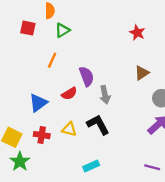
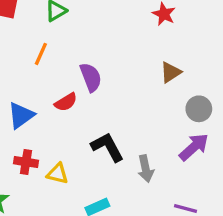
gray arrow: (105, 95) -> (146, 169), moved
yellow triangle: (69, 129) -> (58, 174), moved

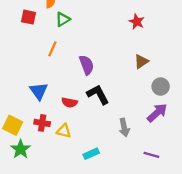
red semicircle: (66, 102) -> (69, 102), moved, turned 42
blue triangle: (21, 115) -> (39, 91), turned -30
black L-shape: (107, 147) -> (98, 94), moved

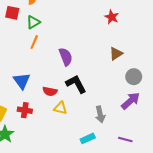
green triangle: (63, 19) -> (33, 22), moved
yellow triangle: (64, 131) -> (60, 108), moved
cyan rectangle: (91, 154) -> (88, 138), moved

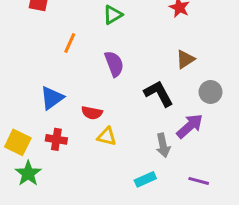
green triangle: (33, 22) -> (113, 15), moved
blue triangle: (22, 81) -> (52, 98), turned 30
black L-shape: (76, 84) -> (159, 93), moved
purple arrow: (131, 101) -> (190, 126), moved

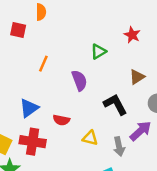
green triangle: (113, 15) -> (99, 52), moved
yellow triangle: (107, 136) -> (90, 138), moved
red cross: (56, 139) -> (33, 142), size x1.5

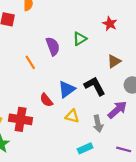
orange line: (43, 64) -> (30, 62), moved, turned -56
purple semicircle: (79, 80) -> (53, 46), moved
blue triangle: (29, 108) -> (67, 89), moved
red semicircle: (61, 120) -> (46, 100), turned 40

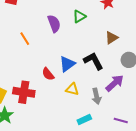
orange line: (30, 62) -> (25, 39), moved

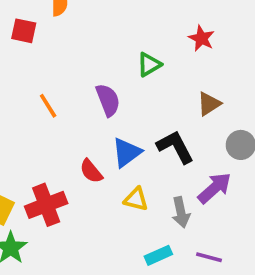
purple semicircle: (54, 24) -> (108, 100), moved
red cross: (24, 92) -> (46, 205), turned -30
purple line: (121, 120) -> (209, 257), moved

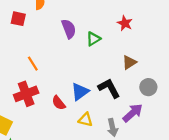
purple semicircle: (108, 100) -> (69, 29), moved
red cross: (46, 205) -> (26, 94), moved

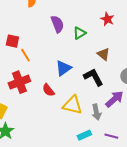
red square: (18, 19) -> (12, 41), moved
brown triangle: (129, 62) -> (103, 54), moved, turned -48
blue triangle: (80, 92) -> (63, 68), moved
yellow triangle: (86, 120) -> (72, 105), size x1.5

